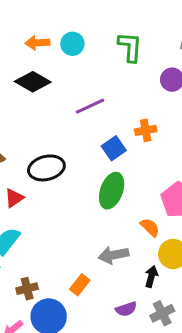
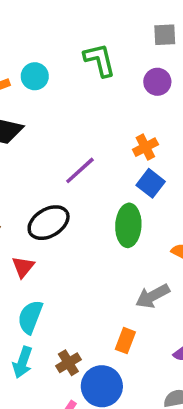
purple line: (90, 106) -> (80, 170), moved
blue square: (114, 148) -> (151, 183), moved

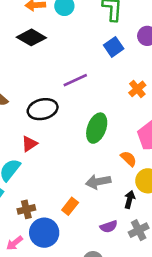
orange cross: (145, 147) -> (137, 89), moved, turned -30
blue square: (151, 183) -> (114, 47), moved
red triangle: (23, 267) -> (29, 144), moved

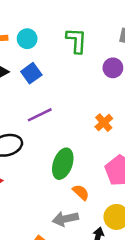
blue square: (114, 47) -> (31, 73), moved
orange semicircle: (129, 159) -> (81, 192), moved

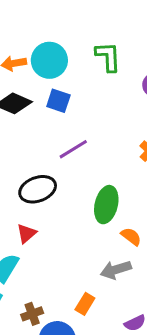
cyan circle: (27, 39) -> (49, 60), size x1.5
blue square: (31, 73) -> (58, 101), turned -30

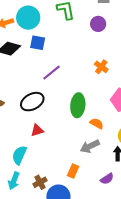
red triangle: (26, 233) -> (37, 130), moved, turned 32

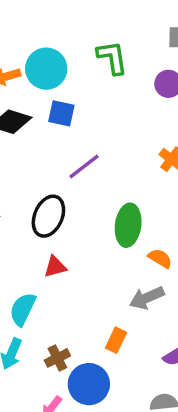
black ellipse: (32, 102) -> (48, 216), turned -40

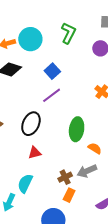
green L-shape: (112, 57) -> (68, 33), turned 35
blue square: (61, 113) -> (52, 71), moved, turned 35
cyan semicircle: (23, 309) -> (25, 183), moved
brown cross: (57, 358) -> (65, 177), moved

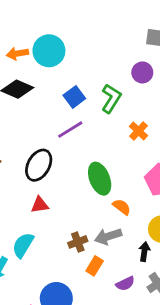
green L-shape: (68, 33) -> (111, 98), moved
green ellipse: (77, 129) -> (100, 179), turned -35
orange rectangle: (69, 195) -> (95, 266), moved

